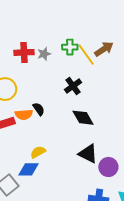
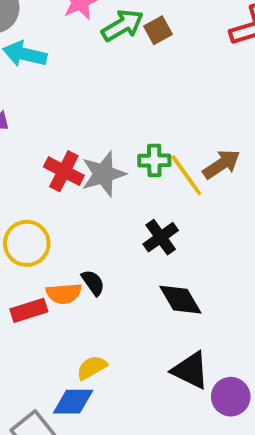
red cross: (24, 52) -> (64, 171), turned 30
gray star: (44, 54) -> (103, 174), size x1.6

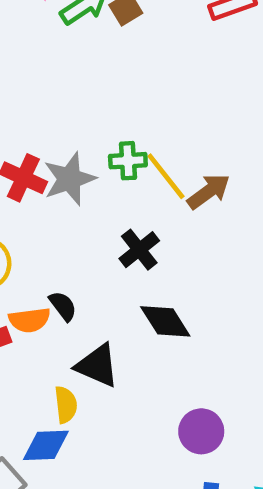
brown arrow: (221, 164) -> (209, 191), moved
yellow semicircle: (92, 367) -> (66, 405), turned 116
black triangle: (190, 370) -> (97, 366), moved
purple circle: (231, 397) -> (201, 431), moved

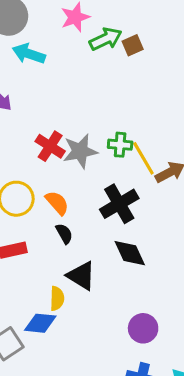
black cross: (139, 250) -> (119, 204), size x1.4
orange semicircle: (29, 320) -> (57, 203), moved, turned -132

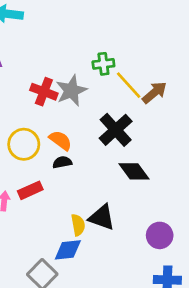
green cross: (120, 145) -> (103, 64), moved
black semicircle: (64, 234) -> (62, 162), moved, turned -60
black triangle: (81, 276) -> (102, 217), moved

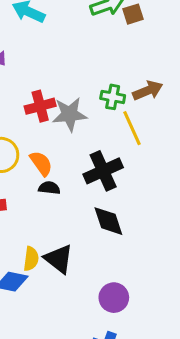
red cross: (44, 92) -> (40, 106), turned 36
brown arrow: (154, 93) -> (148, 91), moved
black semicircle: (62, 162) -> (49, 188), moved

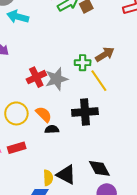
black cross: (103, 171) -> (85, 112), turned 30
black diamond: (108, 221) -> (99, 168), moved

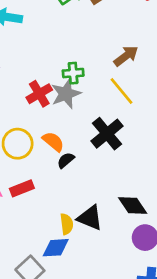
green cross: (83, 63) -> (73, 73), moved
black cross: (85, 112) -> (107, 134), turned -30
black semicircle: (52, 129) -> (66, 160), turned -32

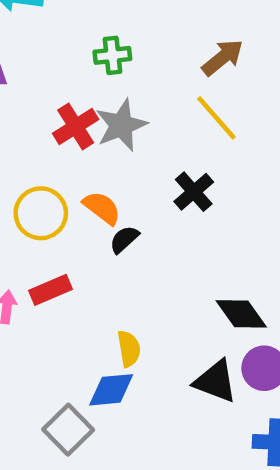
green cross: (73, 73) -> (112, 55), moved
black cross: (107, 134) -> (194, 192), size x0.7
black triangle: (90, 218) -> (215, 381), moved

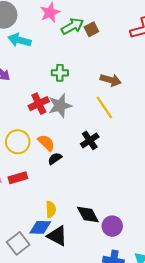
brown arrow: (223, 58) -> (111, 80), turned 48
black diamond: (241, 314) -> (88, 215), moved
black triangle: (215, 381) -> (57, 236), moved

